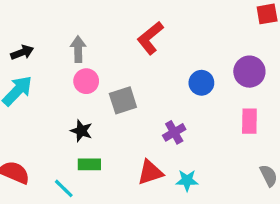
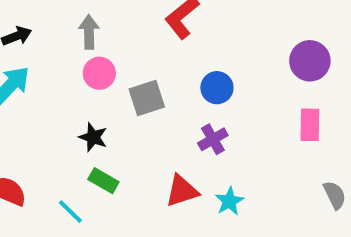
blue circle: (201, 83) -> (217, 88), moved
green rectangle: (89, 164) -> (103, 181), turned 30
cyan star: (187, 180) -> (229, 201), turned -30

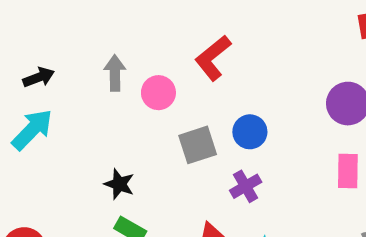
pink circle: (99, 73) -> (158, 93), moved
gray square: (147, 98) -> (198, 145), moved

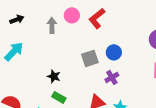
black arrow: (39, 77) -> (17, 19), moved
pink circle: (158, 93) -> (72, 15), moved

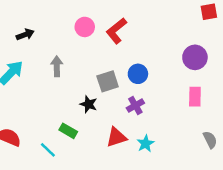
black arrow: (17, 19) -> (25, 35), moved
gray arrow: (52, 25) -> (57, 66), moved
black star: (54, 76) -> (89, 104), moved

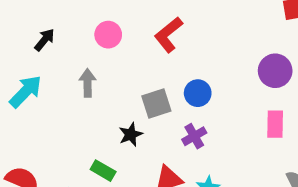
pink circle: (85, 27) -> (108, 35), moved
black arrow: (25, 35) -> (45, 40), turned -30
black star: (89, 104) -> (131, 134), turned 30

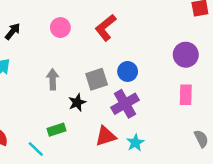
gray arrow: (88, 83) -> (53, 79), moved
purple cross: (194, 136) -> (125, 104), size x1.5
green rectangle: (103, 171) -> (56, 130), turned -48

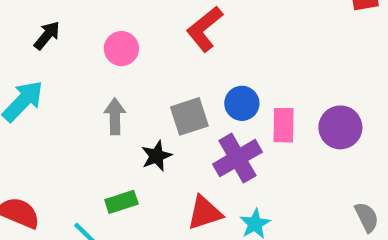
pink circle: (60, 28) -> (121, 49), moved
purple circle: (186, 55) -> (340, 127), moved
pink rectangle: (186, 95) -> (283, 125), moved

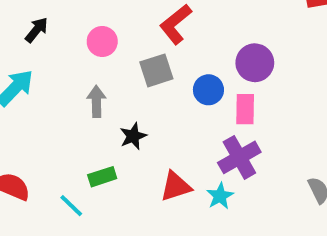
gray square: (189, 116) -> (156, 70), moved
purple circle: (340, 127) -> (255, 63), moved
purple cross: (237, 158) -> (239, 157), moved

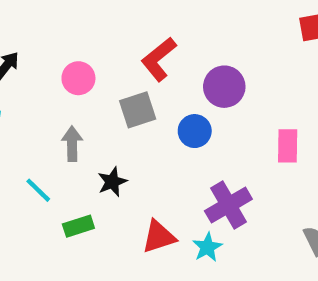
purple circle: (255, 63) -> (224, 87), moved
pink rectangle: (245, 109) -> (288, 146), moved
cyan line: (71, 206) -> (38, 190), moved

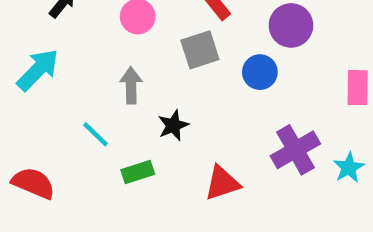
cyan star: (207, 247) -> (349, 168), moved

